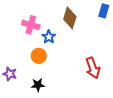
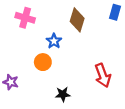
pink cross: (31, 25) -> (25, 18), moved
black star: (38, 85) -> (63, 94), moved

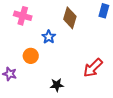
orange circle: (43, 62) -> (31, 56), moved
red arrow: (103, 75) -> (93, 68), turned 65

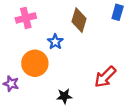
pink cross: (23, 16) -> (26, 18), turned -30
orange circle: (31, 56) -> (35, 63), size x1.5

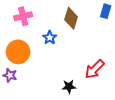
orange circle: (35, 63) -> (18, 52), moved
black star: (64, 96) -> (69, 87), moved

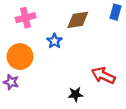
brown diamond: (71, 18) -> (78, 20), turned 65
red arrow: (94, 69) -> (103, 75), turned 70

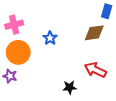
pink cross: (26, 18) -> (14, 25), moved
brown diamond: (78, 20) -> (94, 33), moved

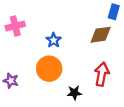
orange circle: (18, 52) -> (49, 69), moved
red arrow: (95, 70) -> (102, 74), turned 75

